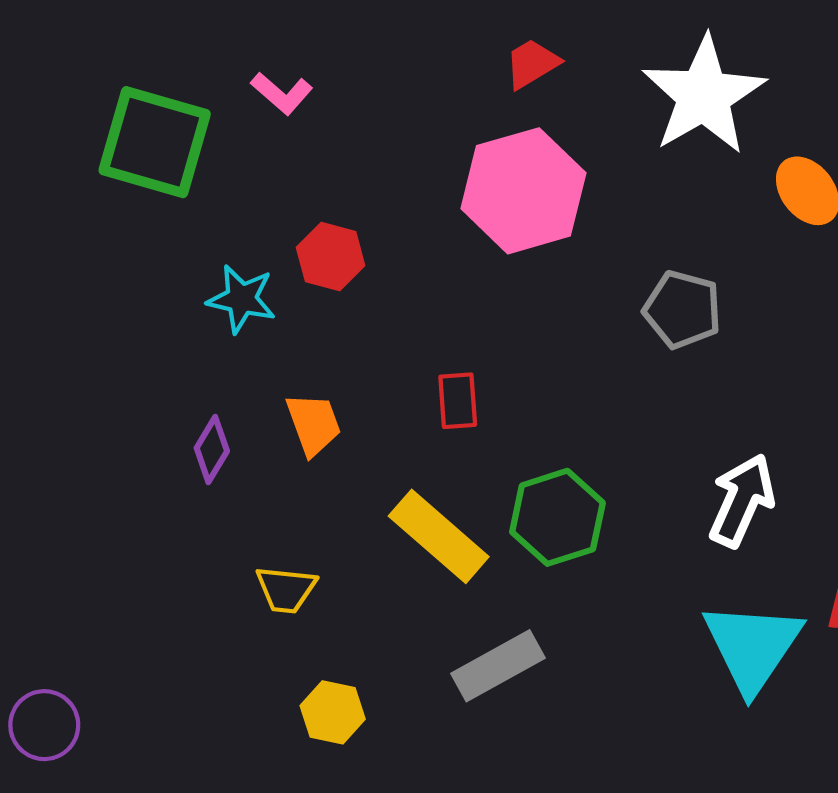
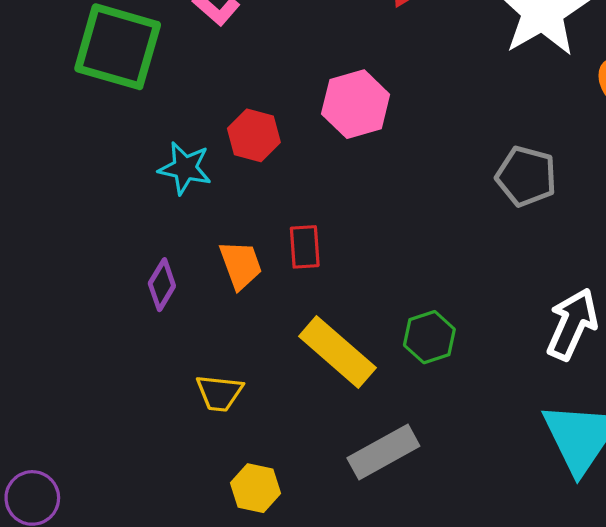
pink hexagon: (523, 191) -> (356, 104), moved, size x0.7
red rectangle: (458, 401) -> (305, 247), moved
green hexagon: (557, 517) -> (429, 337), size x0.7

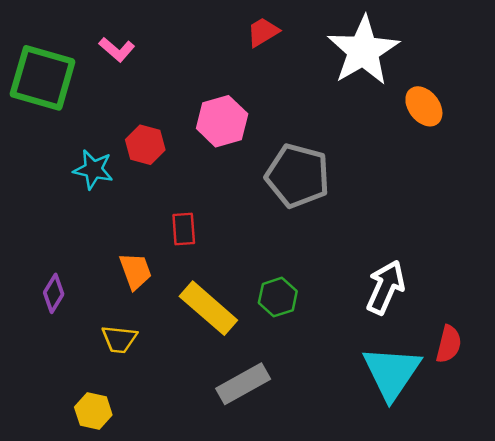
gray pentagon: (526, 176) -> (298, 176), moved, size x1.4
orange trapezoid: (241, 265) -> (135, 271), moved
purple diamond: (162, 285) -> (54, 293), moved
yellow hexagon: (255, 488) -> (93, 411), moved

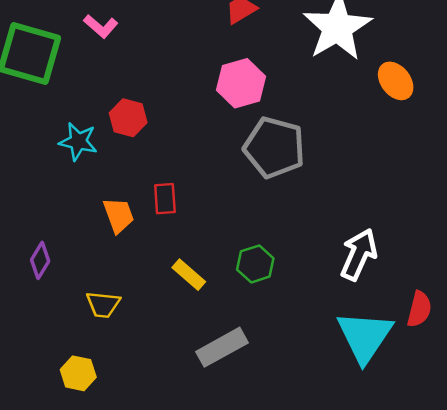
pink hexagon: (222, 121) -> (241, 83), moved
orange trapezoid: (135, 271) -> (119, 215), moved
yellow rectangle: (208, 308) -> (189, 275), size x0.6

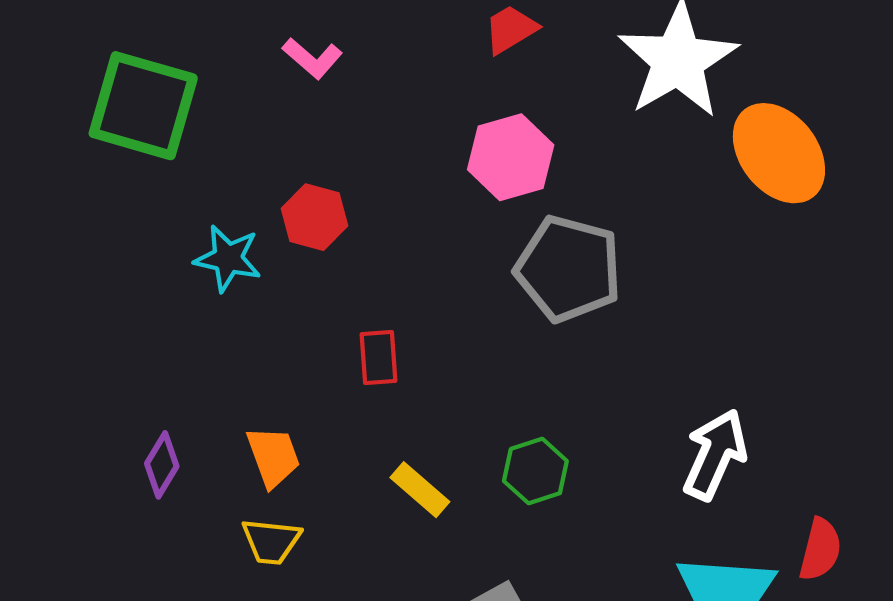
pink L-shape: (101, 26) -> (312, 58), moved
orange ellipse: (396, 81) -> (779, 153), size x1.5
orange trapezoid: (119, 215) -> (273, 457), moved

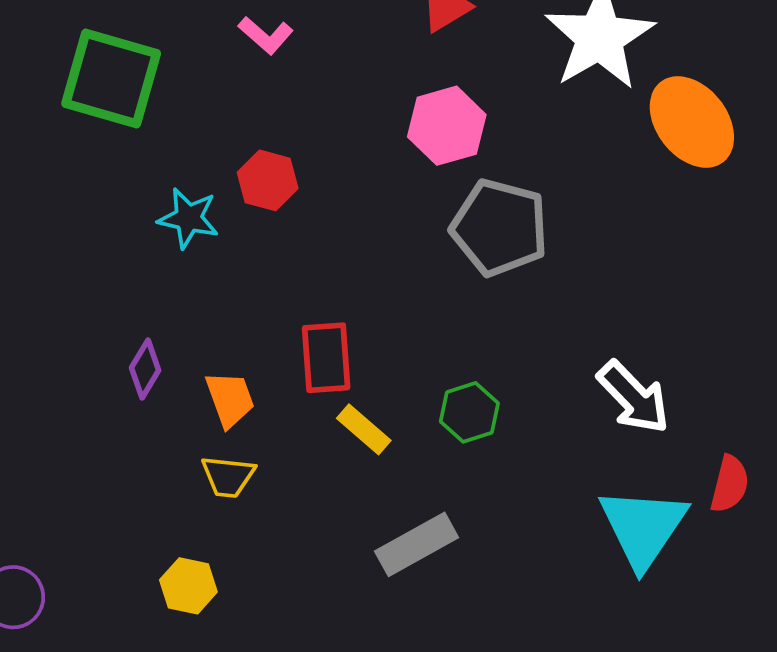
red rectangle: (379, 357) -> (326, 358), moved, size x1.4
white arrow: (715, 455) -> (633, 397), turned 112
purple diamond: (162, 465) -> (145, 369), moved

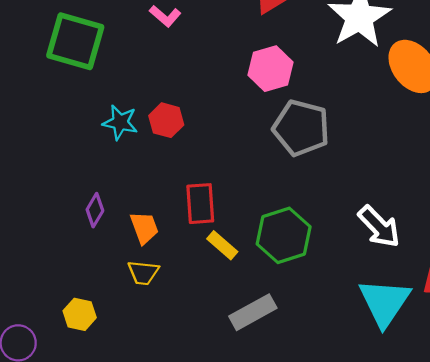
red hexagon: (268, 180) -> (166, 120), moved
green hexagon: (469, 412) -> (284, 235), size x1.6
yellow hexagon: (188, 586) -> (80, 314), moved

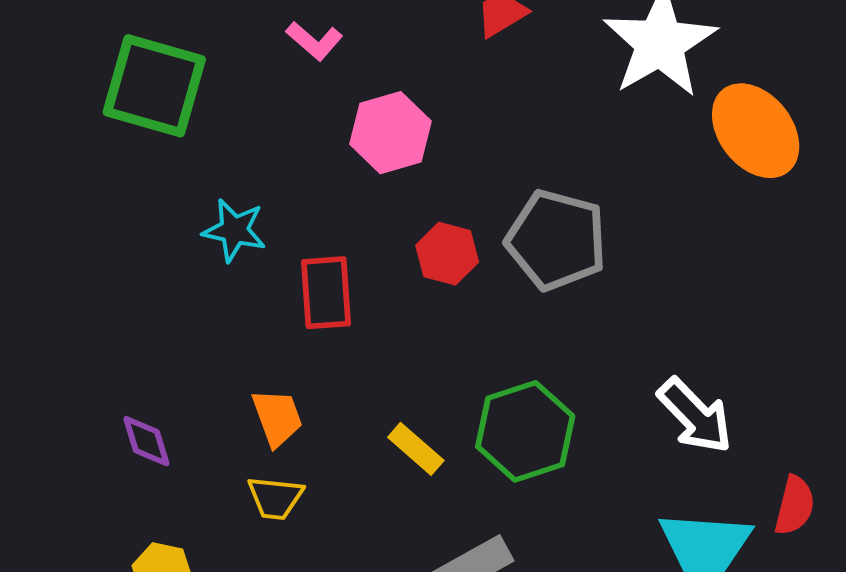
pink hexagon: (270, 69) -> (390, 133), moved
red hexagon: (166, 120) -> (447, 254), moved
red rectangle: (200, 204) -> (326, 293), moved
purple diamond: (95, 210) -> (146, 441), moved, turned -48

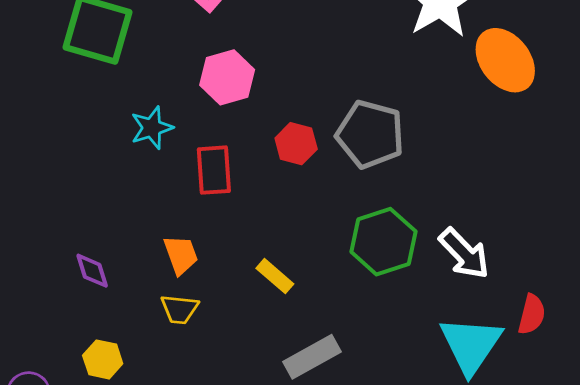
pink hexagon: (390, 133) -> (227, 77), moved
cyan star: (234, 230) -> (152, 128), turned -30
green hexagon: (525, 431) -> (383, 242), moved

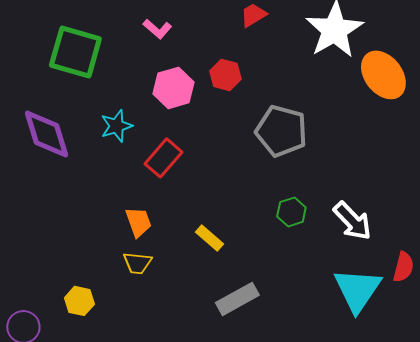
red hexagon: (296, 144) -> (225, 75), moved
red rectangle: (214, 170) -> (163, 158), turned 45
green hexagon: (383, 242) -> (291, 212), size x0.6
purple diamond: (92, 271) -> (46, 134), moved, size x1.8

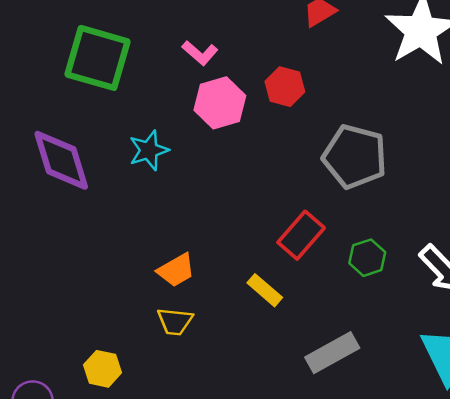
pink L-shape: (157, 29) -> (200, 53), moved
red rectangle: (163, 158) -> (301, 235), moved
orange trapezoid: (138, 222) -> (176, 270), turned 80
gray rectangle: (237, 299) -> (332, 353), moved

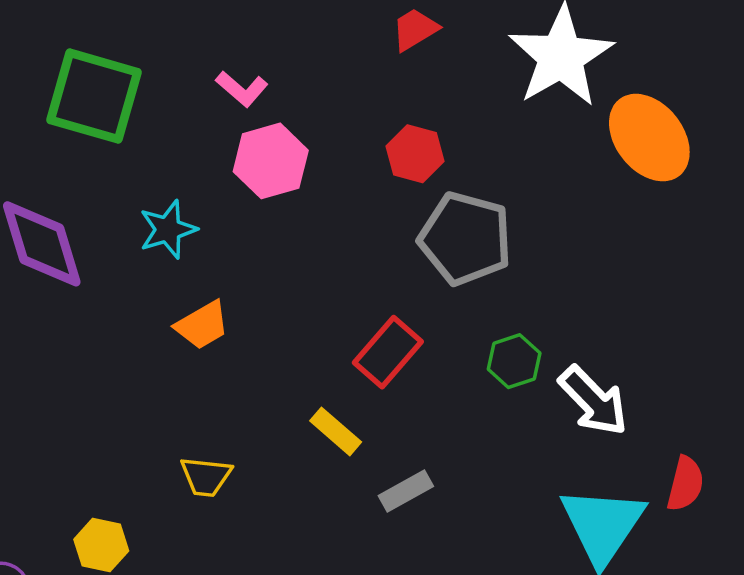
red hexagon: (285, 87) -> (415, 154), moved
green hexagon: (367, 258) -> (514, 361), moved
orange trapezoid: (176, 270) -> (202, 325), moved
gray rectangle: (332, 353) -> (406, 491), moved, size x0.7

